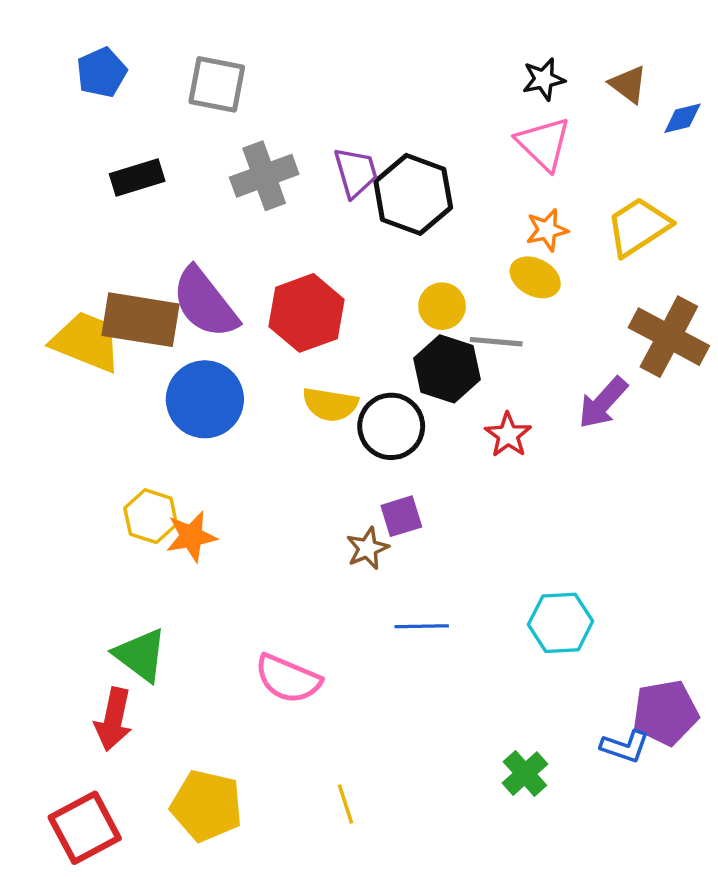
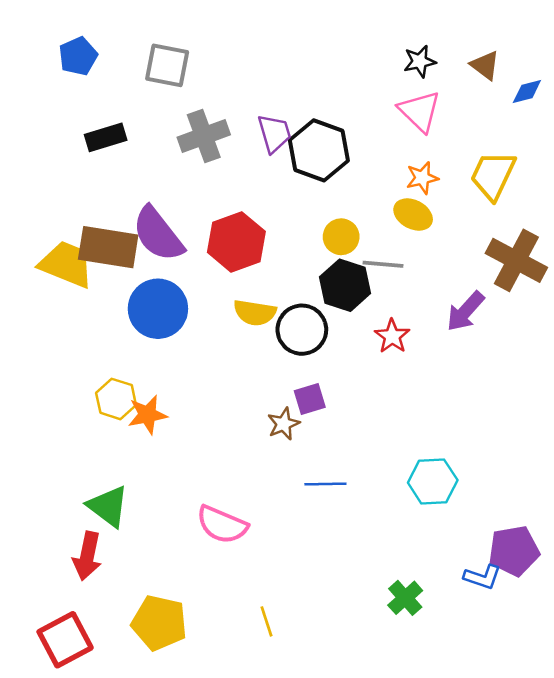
yellow trapezoid: (638, 227) -> (493, 175), turned -32

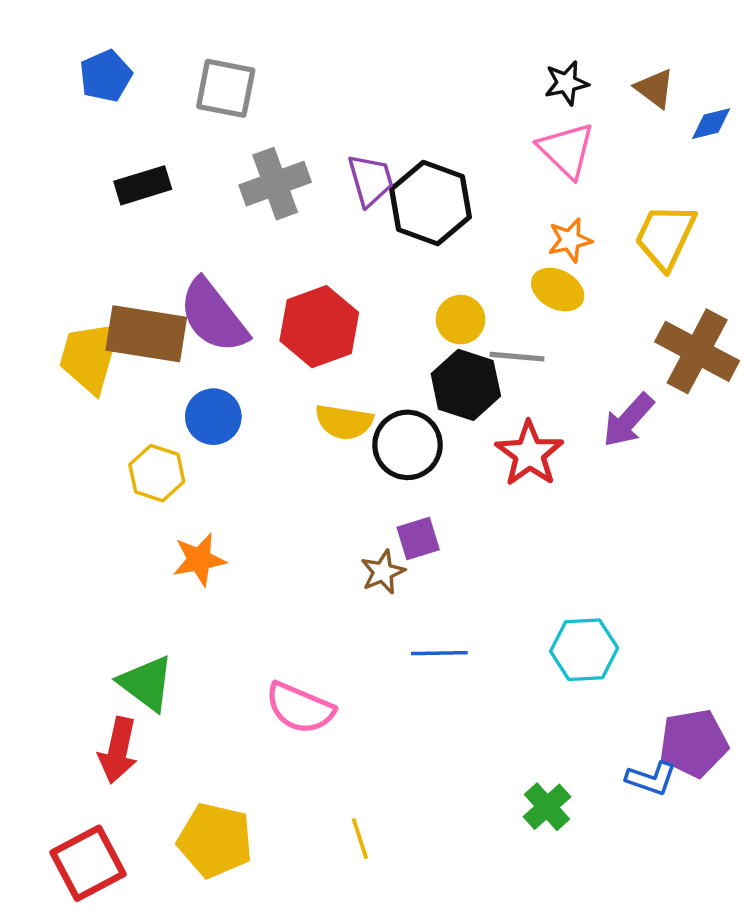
yellow trapezoid: (66, 264) -> (90, 357), turned -96
blue circle: (158, 309) -> (213, 417), size x0.7
red star: (392, 336) -> (529, 454), size x1.4
yellow hexagon: (116, 399) -> (157, 473), moved

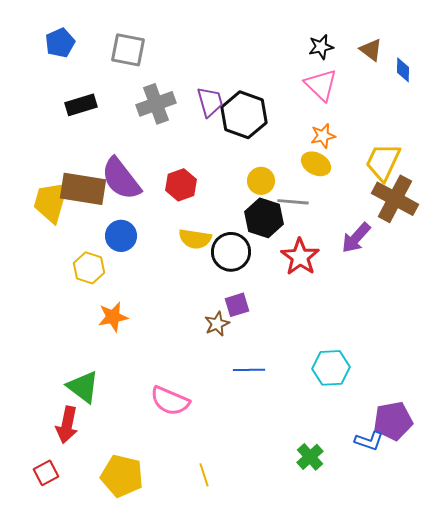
blue diamond: (711, 124) -> (403, 70), turned -75
yellow trapezoid: (665, 237) -> (383, 162), moved
red hexagon: (319, 327) -> (181, 185), size x0.7
red square: (88, 863) -> (46, 473), moved, size x0.6

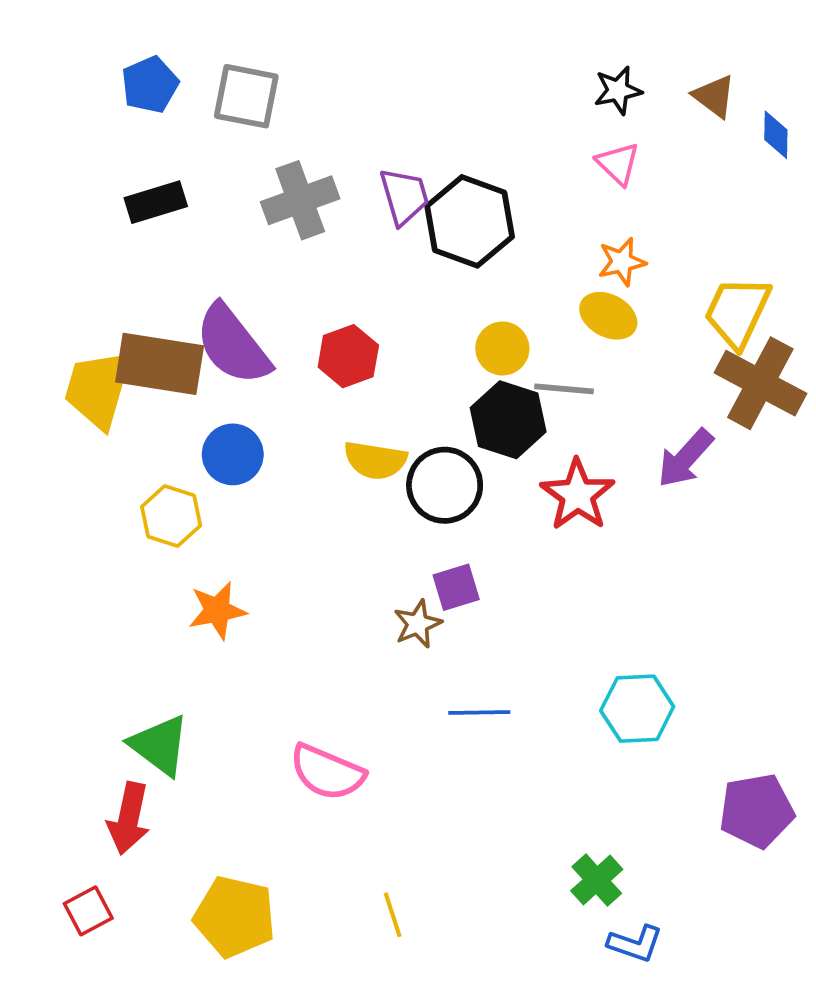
blue pentagon: (60, 43) -> (150, 85), moved
pink triangle: (321, 85) -> (618, 164), size x0.7
blue L-shape: (369, 441) -> (635, 944), moved

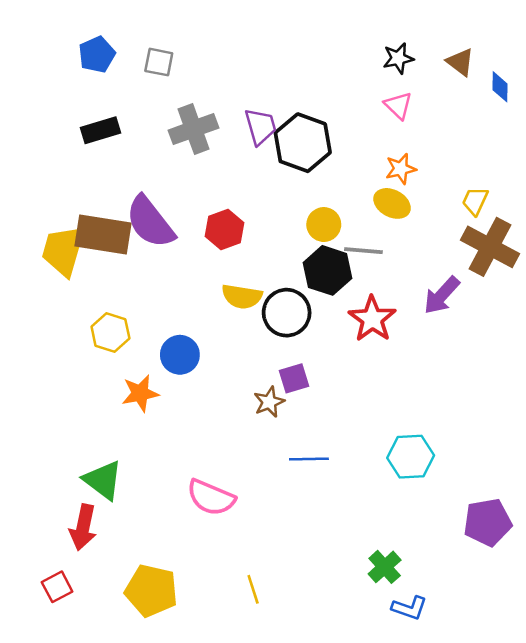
gray square: (246, 96) -> (159, 62), size x0.7
yellow trapezoid: (737, 312) -> (475, 201), size x0.6
blue circle: (233, 454) -> (180, 355), moved

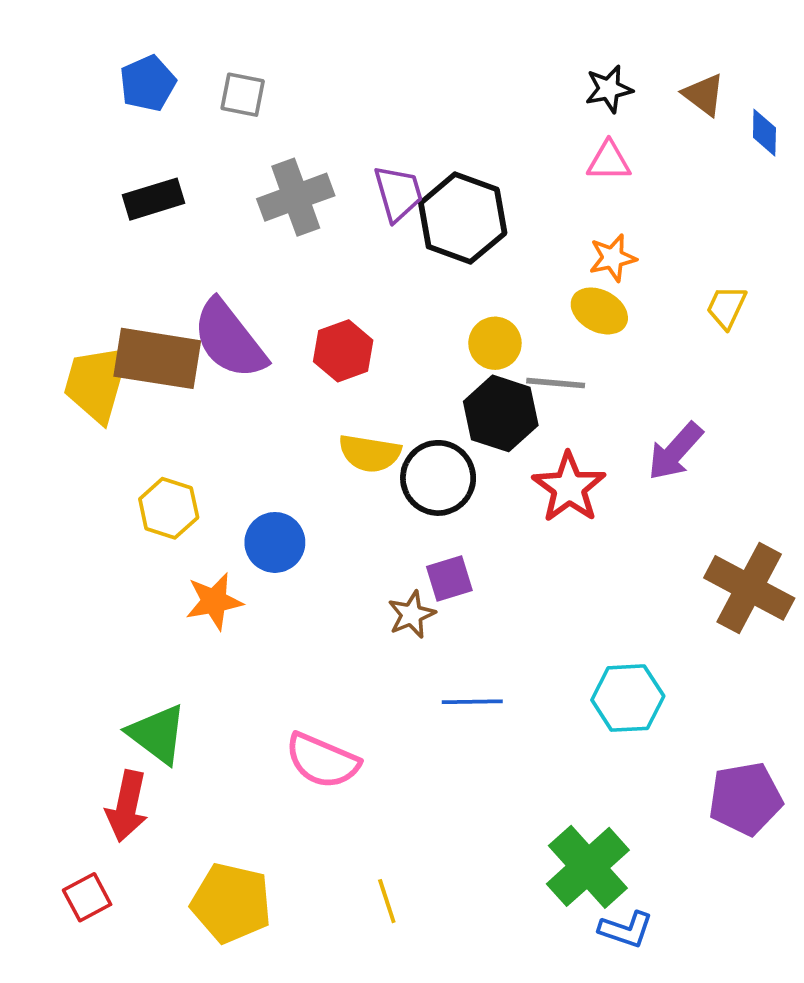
pink triangle: (398, 105) -> (609, 161), turned -44
brown cross: (490, 247) -> (749, 588), moved
green cross: (385, 567) -> (588, 867), size x1.6

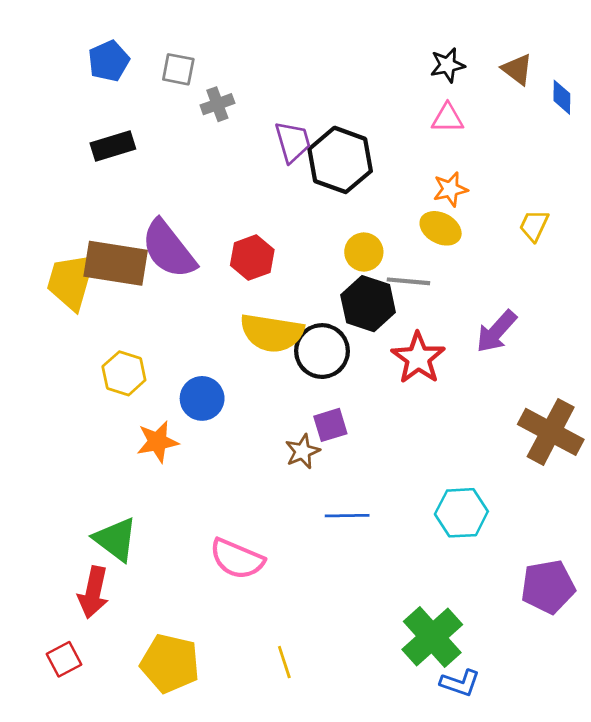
gray cross: (296, 197) -> (217, 104), moved, size x0.6
yellow semicircle: (370, 453) -> (272, 333), size x1.4

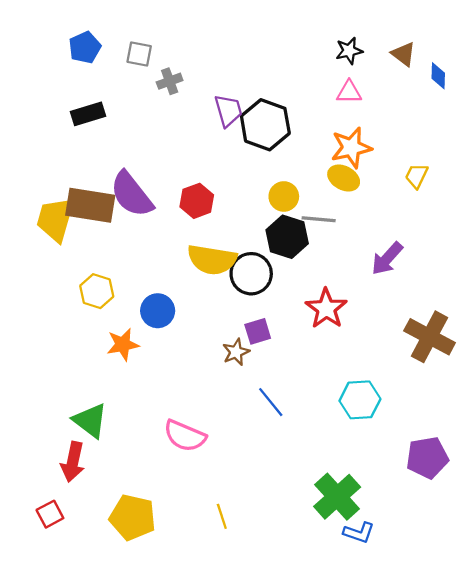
orange star: (450, 189) -> (351, 148), size x1.5
red star: (418, 358) -> (326, 309), moved
blue line: (347, 516) -> (271, 402), turned 52

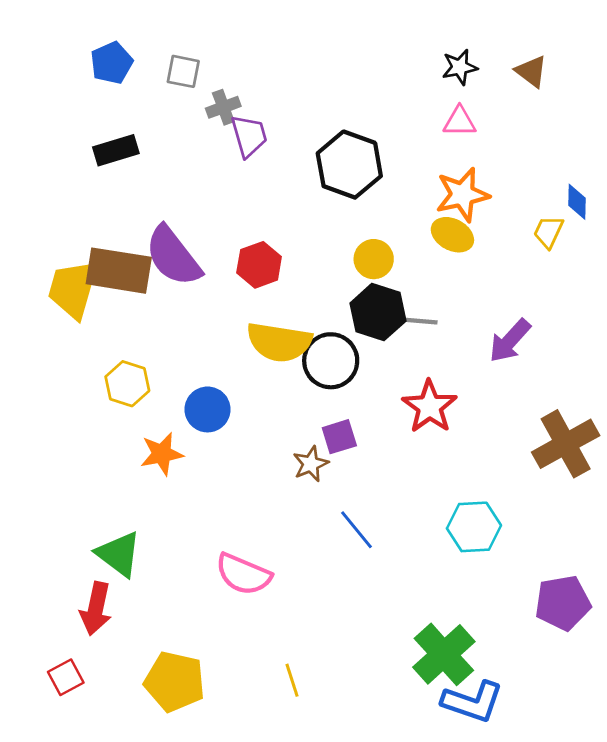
blue diamond: (438, 76) -> (577, 202), moved
purple trapezoid: (228, 111) -> (249, 136), moved
gray line: (319, 219) -> (415, 321), moved
brown cross: (430, 337) -> (566, 444), turned 33
blue L-shape: (359, 533) -> (473, 702), size x1.5

